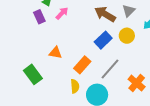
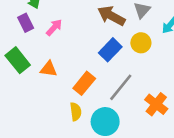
pink arrow: (62, 13) -> (54, 27), moved
green rectangle: (33, 74) -> (18, 60), moved

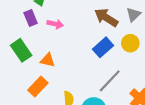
pink arrow: (54, 27) -> (55, 24), turned 56
orange rectangle: (84, 83) -> (38, 87), moved

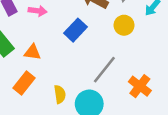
blue rectangle: (103, 47) -> (75, 30), moved

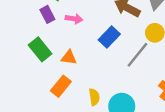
gray line: (104, 70) -> (137, 55), moved

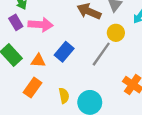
pink arrow: (74, 19) -> (41, 25), size x1.5
blue rectangle: (109, 37) -> (64, 52), moved

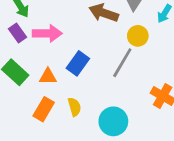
yellow semicircle: (64, 96) -> (74, 107), moved

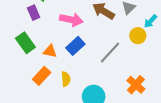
pink arrow: (47, 33) -> (71, 20), moved
yellow circle: (138, 36) -> (138, 36), moved

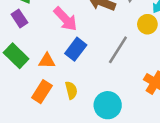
pink arrow: (71, 20) -> (65, 19), turned 45

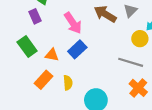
gray line: (118, 50) -> (131, 62), moved, turned 65

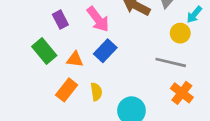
purple rectangle: (35, 16) -> (60, 20), moved

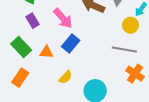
orange rectangle: (67, 90) -> (20, 78), moved
yellow semicircle: (96, 92) -> (66, 77), turned 56

